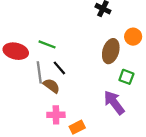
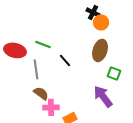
orange circle: (133, 37) -> (101, 22), moved
black line: (59, 68) -> (65, 60), moved
brown semicircle: (52, 86) -> (41, 93), moved

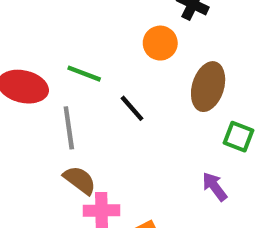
orange circle: (101, 22) -> (160, 43), moved
purple arrow: (103, 96) -> (215, 187), size x0.6

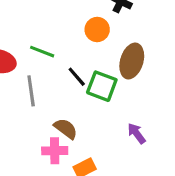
green square: (239, 137) -> (102, 86), moved, size x1.4
brown semicircle: (80, 180) -> (66, 129), moved

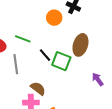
orange circle: (97, 30) -> (54, 18), moved
purple arrow: (136, 133) -> (98, 79), moved

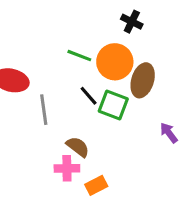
orange circle: (54, 18) -> (115, 62), moved, size x1.5
green line: (23, 39) -> (79, 56), moved

